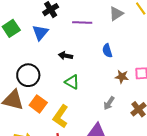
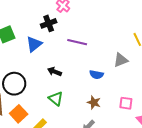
gray triangle: (116, 14) -> (121, 60), moved
blue semicircle: (107, 51) -> (96, 75), turned -72
brown star: (122, 77) -> (94, 102), moved

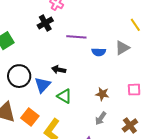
blue triangle: (34, 44) -> (43, 85), moved
blue semicircle: (96, 75) -> (99, 52), moved
black circle: (14, 84) -> (19, 76), moved

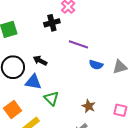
black arrow: (59, 70) -> (40, 61), moved
blue triangle: (43, 85) -> (33, 82), turned 42

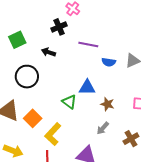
black arrow: (40, 61) -> (48, 52), moved
blue triangle: (33, 82) -> (87, 87), moved

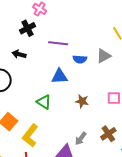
blue triangle: (87, 87) -> (59, 76), moved
gray arrow: (103, 128) -> (81, 139), moved

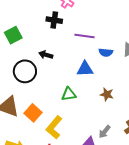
black cross: (27, 28) -> (54, 20), turned 35
black arrow: (19, 54) -> (46, 55), moved
green triangle: (44, 102) -> (69, 94), turned -42

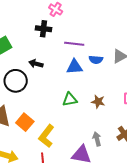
blue triangle: (85, 69) -> (75, 67), moved
green triangle: (69, 94) -> (70, 99), moved
gray arrow: (105, 132) -> (97, 139), turned 128

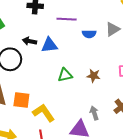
blue triangle: (75, 67) -> (49, 45), moved
orange square: (25, 122) -> (21, 100), turned -30
yellow L-shape: (46, 136) -> (44, 113), turned 110

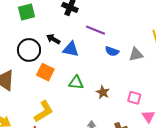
orange square: (21, 100) -> (45, 72), moved
yellow L-shape: (44, 113) -> (44, 111), turned 75

